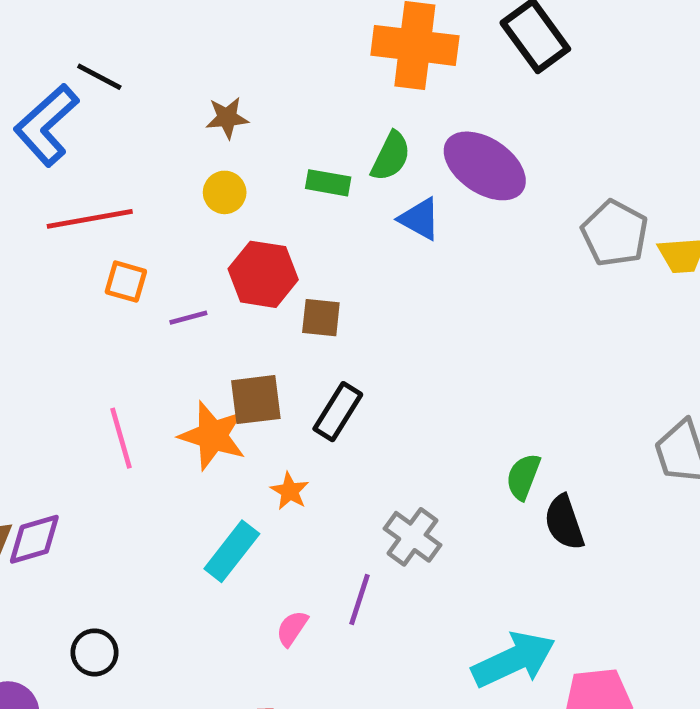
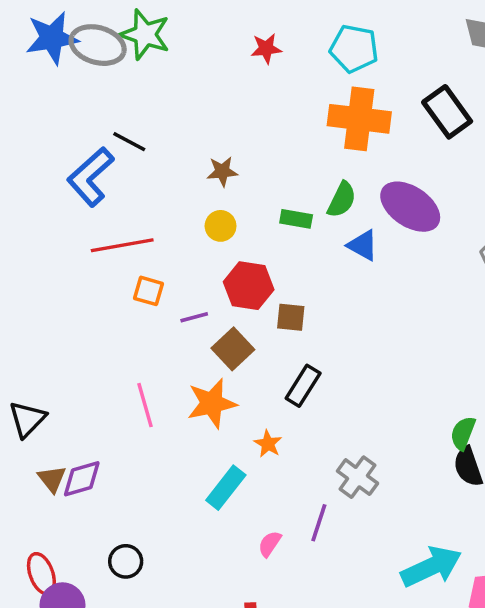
brown square: (256, 400) -> (233, 349), moved, turned -36
orange star: (213, 436) -> (212, 403), turned -30
green semicircle: (523, 477) -> (463, 433), moved

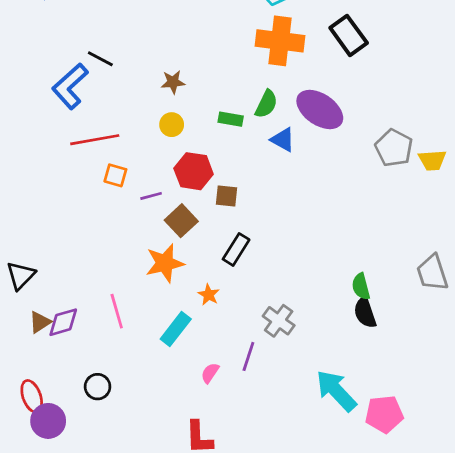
pink line: (145, 405) -> (117, 311), moved
green semicircle: (463, 433) -> (361, 286), turned -36
brown triangle: (52, 479) -> (40, 322), turned 35
cyan arrow: (431, 567) -> (336, 391), turned -108

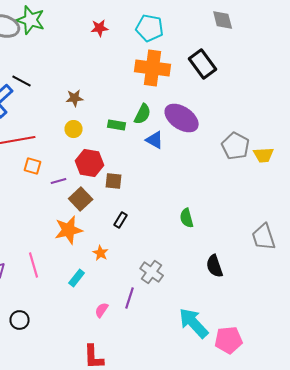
black rectangle: (236, 249) -> (121, 220), size x0.7
green semicircle: (361, 286) -> (187, 218), moved
cyan rectangle: (176, 329) -> (77, 278), size x0.7

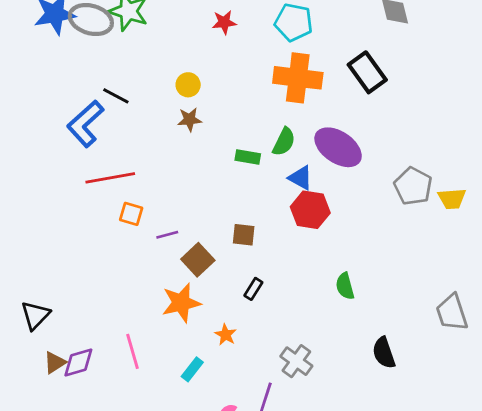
yellow circle: (74, 129) -> (188, 85), moved
red hexagon: (90, 163) -> (310, 210), moved

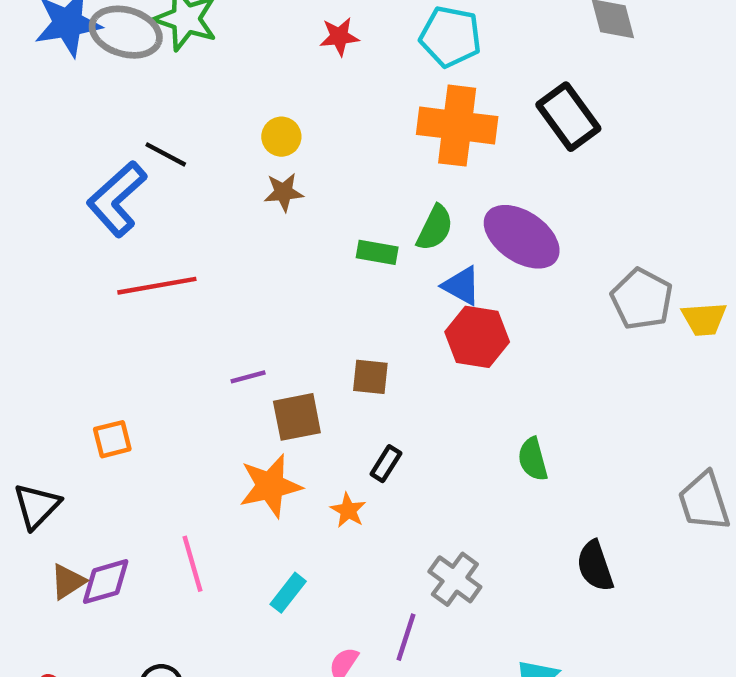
orange square: (131, 214) -> (112, 439), moved, turned -30
brown square: (198, 260) -> (297, 417), turned 32
orange star: (226, 335) -> (348, 510), moved

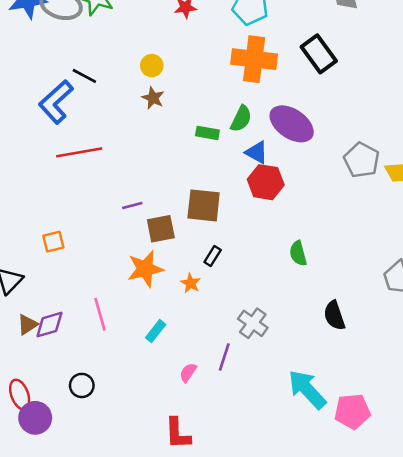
brown star: (284, 192) -> (153, 98), turned 30
brown square: (370, 377) -> (204, 205), size x1.6

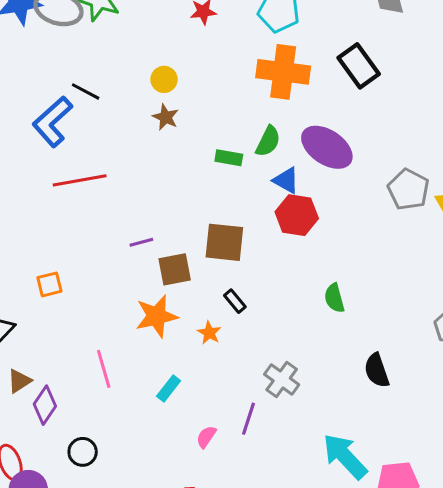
black rectangle: (213, 256) -> (235, 301), turned -72
purple diamond: (49, 325) -> (45, 405), moved, turned -40

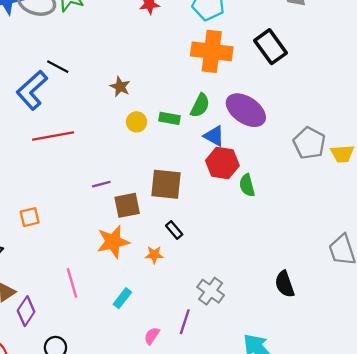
yellow circle: (164, 79) -> (137, 122), moved
green semicircle: (334, 298) -> (247, 185), moved
orange star: (209, 333) -> (154, 255), turned -30

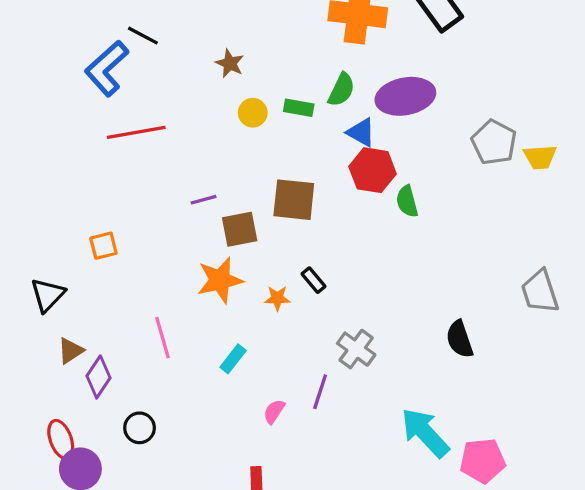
purple ellipse: (246, 110) -> (405, 96), turned -45
black rectangle: (174, 230) -> (313, 280), moved

